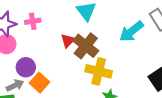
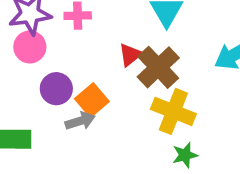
orange square: (40, 83) -> (92, 100), moved
gray arrow: (15, 85) -> (80, 121), moved

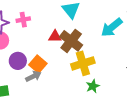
red triangle: (130, 55) -> (55, 36), turned 48
yellow cross: (173, 111) -> (83, 63), turned -30

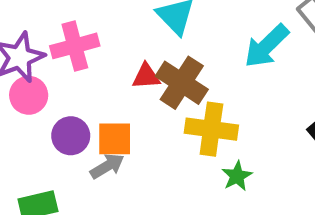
pink cross: (23, 20) -> (75, 46), size x1.5
yellow cross: (83, 63) -> (211, 129), turned 30
orange square: (38, 64) -> (115, 139), turned -36

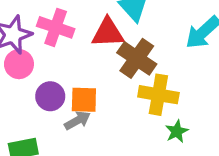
pink cross: (75, 46) -> (56, 27), turned 32
red triangle: (146, 76) -> (108, 33), moved, size x1.5

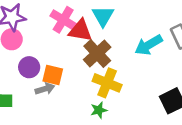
pink cross: (56, 27) -> (63, 20), moved
green star: (177, 131) -> (99, 110), moved

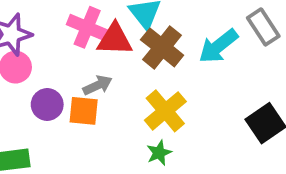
brown cross: (97, 53) -> (162, 47), moved
yellow cross: (107, 83) -> (165, 111), turned 36
gray arrow: (45, 89) -> (98, 85), moved

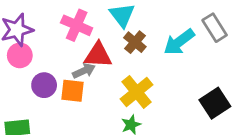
red triangle: (115, 39) -> (98, 55), moved
brown cross: (162, 47) -> (135, 42), size x0.7

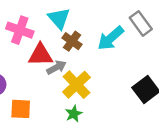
gray arrow: (84, 71) -> (56, 67), moved
orange square: (73, 91) -> (21, 109), moved

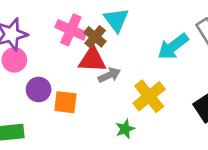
brown cross: (72, 41) -> (95, 37), moved
yellow cross: (77, 85) -> (149, 96), moved
orange square: (21, 109) -> (65, 102), moved

